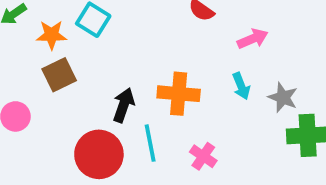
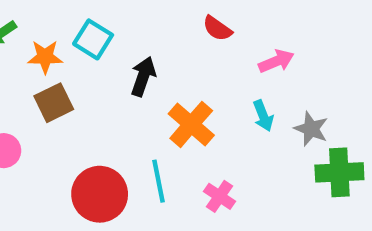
orange cross: (179, 94) -> (191, 124), turned 36
black arrow: (124, 105) -> (143, 76), moved

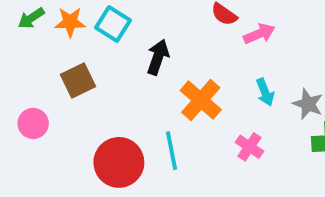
orange star: (45, 57) -> (70, 22), moved
pink arrow: (276, 61) -> (259, 34), moved
pink cross: (220, 196) -> (249, 147), moved

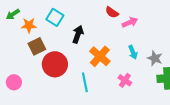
orange star: (70, 22) -> (29, 25), moved
pink circle: (33, 123) -> (14, 82), moved
red circle: (119, 162) -> (55, 64), moved

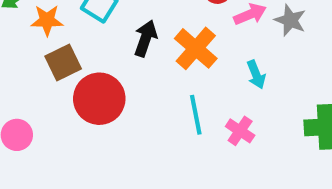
orange cross: (100, 56) -> (196, 48), moved
gray star: (155, 58) -> (290, 20), moved
cyan line: (85, 82) -> (196, 115), moved

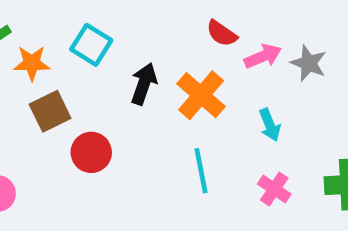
red circle: (99, 99) -> (91, 152), size x0.7
pink cross: (240, 131) -> (274, 189), moved

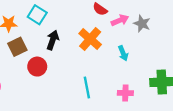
black arrow: (144, 84) -> (53, 40), moved
cyan line: (201, 171) -> (87, 87), moved
pink cross: (274, 189) -> (125, 93), moved, turned -32

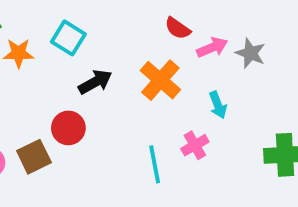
black arrow: (53, 40) -> (95, 82), turned 42
brown square: (17, 47) -> (34, 157), moved
pink cross: (125, 93) -> (195, 145), moved, turned -32

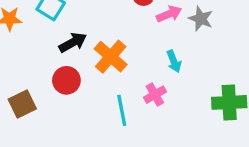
orange cross: (160, 80) -> (111, 57), moved
red circle: (68, 128) -> (66, 80), moved

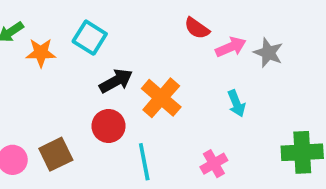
pink cross: (155, 95) -> (214, 164), moved
cyan line: (122, 110) -> (144, 162), moved

